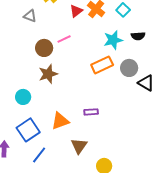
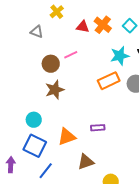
red triangle: (76, 11) -> (83, 27), turned 48
cyan circle: (23, 97) -> (34, 120), moved
blue square: (28, 130) -> (35, 146), turned -30
brown triangle: (79, 146) -> (86, 162), turned 36

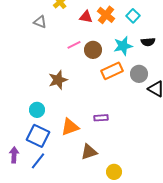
brown circle: (51, 64) -> (93, 50), moved
blue line: (46, 171) -> (38, 161), moved

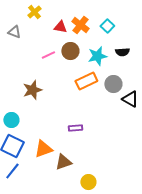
brown circle: (93, 50) -> (70, 51), moved
orange triangle: (70, 127) -> (43, 149), moved

